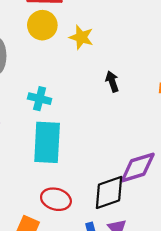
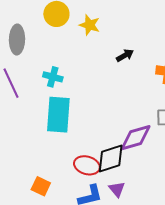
black arrow: (112, 81) -> (125, 55), moved, turned 78
red ellipse: (56, 199) -> (87, 165), moved

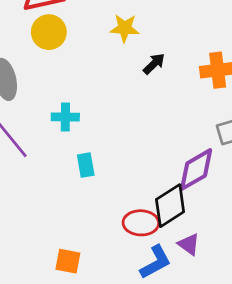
yellow star: (90, 25) -> (125, 28), moved
cyan rectangle: (58, 115) -> (86, 165), size x0.5
orange square: (41, 186) -> (68, 261), moved

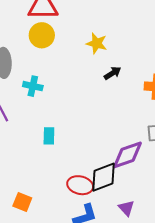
cyan cross: (65, 117) -> (33, 86), moved
purple triangle: (189, 244) -> (126, 208), moved

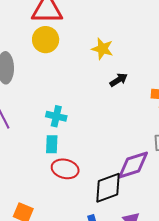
cyan cross: (33, 86) -> (56, 116), moved
red ellipse: (80, 185) -> (65, 169), moved

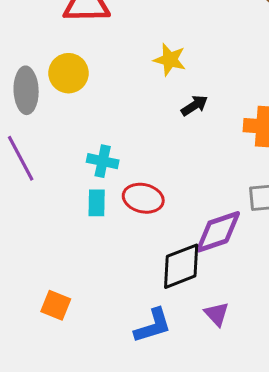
yellow circle: (46, 40) -> (69, 73), moved
red ellipse: (65, 169) -> (143, 198), moved

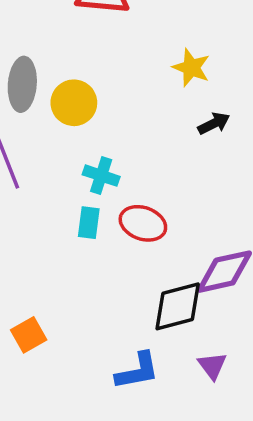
yellow circle: (69, 73) -> (74, 103), moved
orange square: (56, 305) -> (29, 335), turned 32

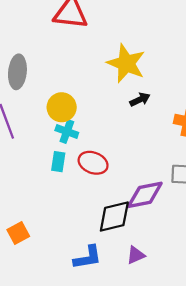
yellow star: (191, 68) -> (126, 63), size x1.6
yellow circle: (74, 103) -> (62, 107), moved
purple triangle: (212, 366) -> (136, 255), turned 42

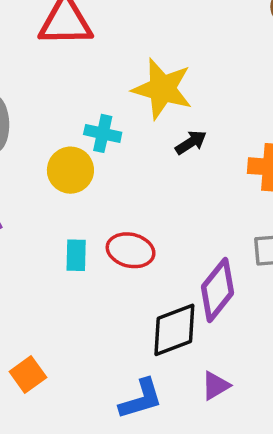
cyan cross: (67, 132) -> (103, 133), moved
purple diamond: (145, 195) -> (218, 290), turned -33

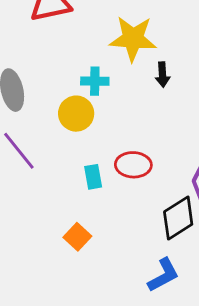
black arrow: (191, 142) -> (163, 75), turned 130
orange square: (28, 375) -> (77, 237), moved

